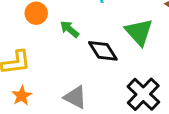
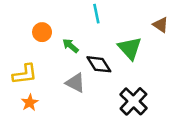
gray triangle: (75, 97) -> (75, 83), moved

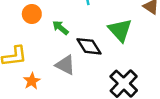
orange star: (30, 103) -> (32, 81), moved

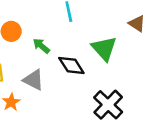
gray triangle: (65, 65) -> (33, 80), moved

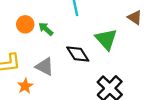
green arrow: (41, 46) -> (46, 29), moved

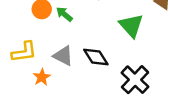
black diamond: (78, 54) -> (96, 57), moved

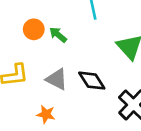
orange star: (42, 77) -> (46, 114), moved, turned -30

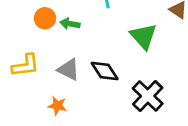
green arrow: (58, 35) -> (70, 24), turned -30

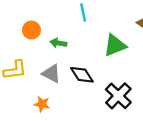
green arrow: (70, 24) -> (58, 43), moved
green triangle: (144, 36) -> (115, 45), turned 50

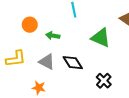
green triangle: (115, 45) -> (101, 38), turned 45
black cross: (118, 96) -> (104, 81), size x0.7

